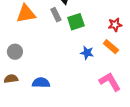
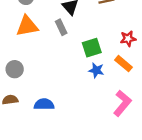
green square: (76, 22) -> (92, 48), moved
pink L-shape: (110, 82) -> (122, 103), turned 70

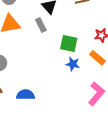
green square: (92, 48) -> (69, 43), turned 30

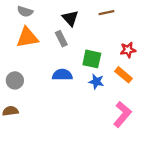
blue semicircle: (26, 95) -> (62, 75), moved

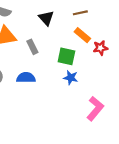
gray rectangle: (61, 39) -> (32, 47), moved
blue semicircle: (62, 75) -> (26, 78), moved
orange rectangle: (123, 75) -> (82, 35), moved

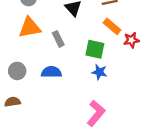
pink L-shape: (95, 108) -> (96, 113), moved

